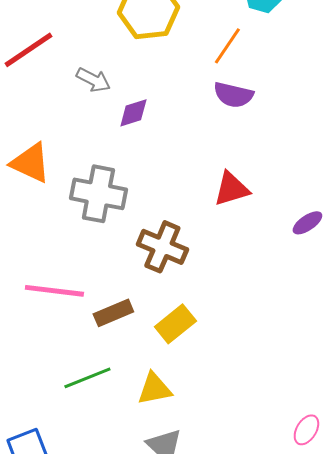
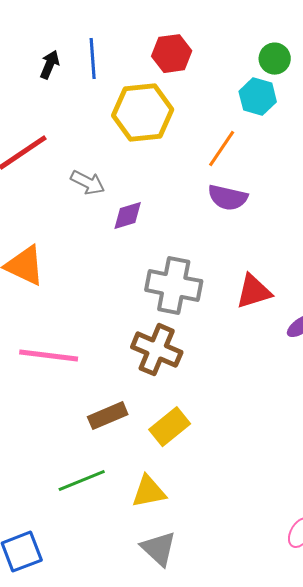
red triangle: (231, 189) -> (254, 292), moved
gray cross: (98, 194) -> (174, 286), moved
pink line: (54, 291) -> (49, 356), moved

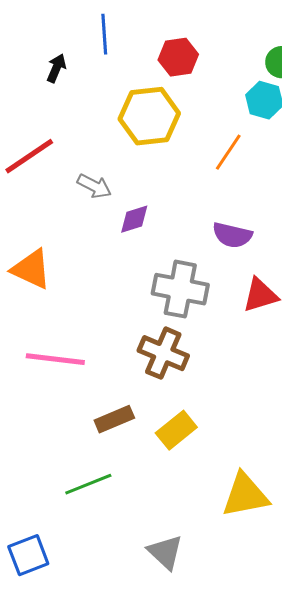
blue line: (93, 59) -> (104, 34), moved
purple semicircle: (228, 198) -> (232, 235), moved
yellow triangle: (149, 492) -> (245, 495), moved, size x1.4

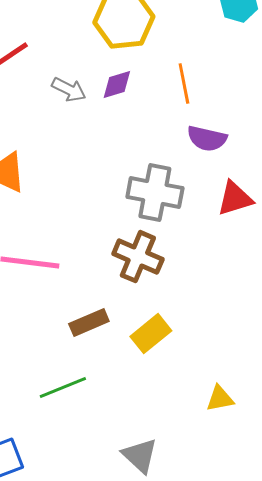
orange line: (228, 152) -> (184, 84), moved, turned -45
purple diamond: (134, 219) -> (117, 85), moved
yellow triangle: (245, 495) -> (220, 399), size x0.6

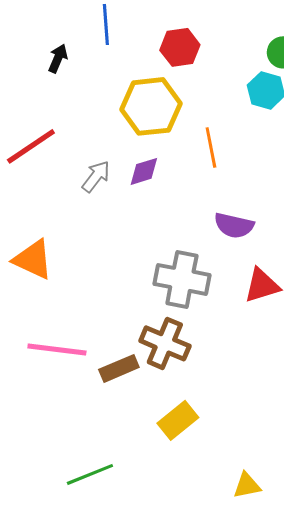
orange line: (184, 84) -> (211, 147), moved
gray arrow: (69, 90) -> (96, 176), turned -80
brown rectangle: (89, 323) -> (119, 368), moved

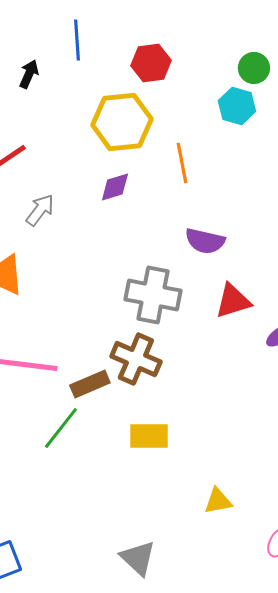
gray arrow: (96, 176) -> (40, 210), moved
yellow rectangle: (178, 420) -> (149, 436), turned 39
green line: (90, 474) -> (61, 428), moved, turned -30

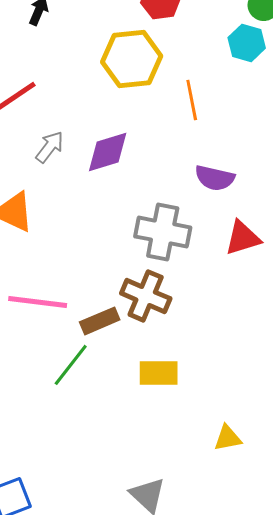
purple diamond: (115, 187) -> (108, 152), moved, size x1.4

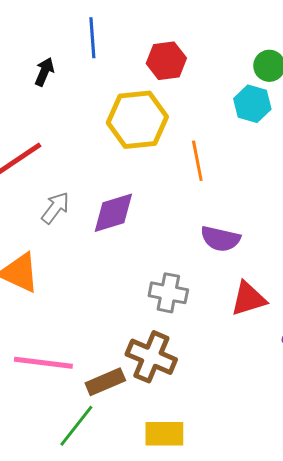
gray cross: (163, 232) -> (168, 293), size x0.7

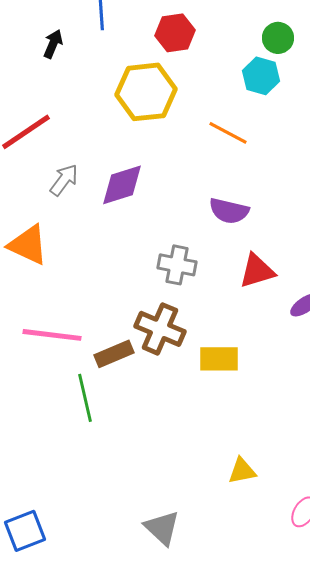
orange line: (197, 161) -> (228, 133), moved, turned -51
green line: (76, 426) -> (85, 398), turned -51
yellow rectangle: (164, 434) -> (219, 359), moved

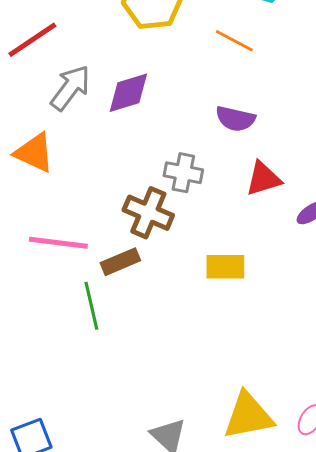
gray arrow: (64, 180) -> (70, 88), size x1.4
brown cross: (160, 329) -> (148, 213), moved
yellow triangle: (242, 471) -> (248, 416), moved, size x1.8

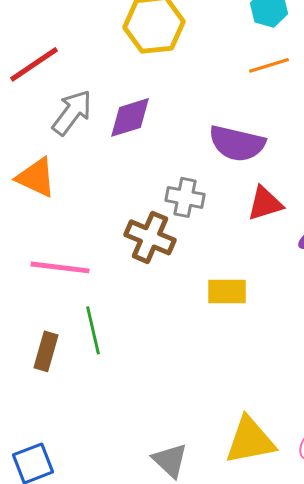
orange line: (234, 41) -> (269, 65), moved, turned -45
purple semicircle: (235, 119) -> (237, 143), size x1.4
brown rectangle: (120, 262) -> (46, 351), moved, turned -51

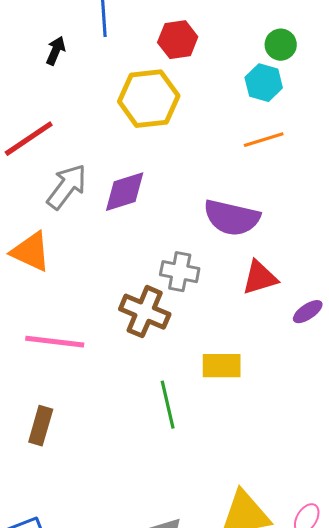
green line: (93, 330) -> (168, 405), moved

